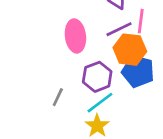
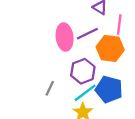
purple line: (119, 29) -> (87, 34), moved
blue pentagon: (138, 71) -> (109, 89), moved

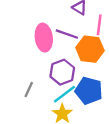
purple line: (87, 34) -> (67, 34), turned 45

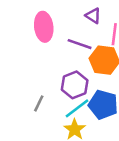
pink ellipse: (44, 38) -> (44, 27), moved

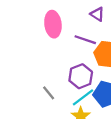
gray line: (39, 103) -> (49, 93), turned -64

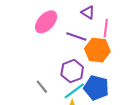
pink ellipse: (53, 24) -> (46, 22), turned 50

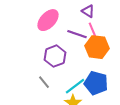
pink line: (106, 28) -> (93, 31), moved, turned -30
purple hexagon: (72, 71) -> (55, 56), moved

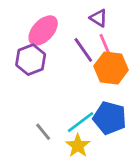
purple line: (77, 34) -> (83, 50), turned 36
purple hexagon: (55, 56) -> (31, 60), moved
gray line: (44, 82) -> (43, 132), moved

